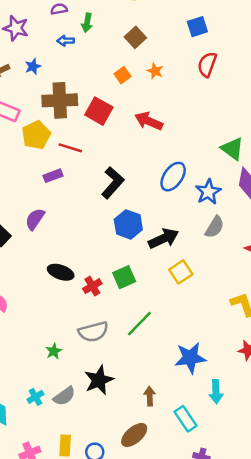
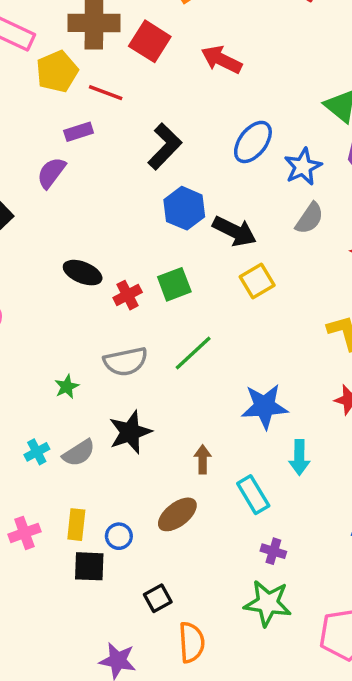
purple semicircle: (35, 219) -> (51, 173), moved
black arrow: (164, 238) -> (234, 231), turned 48

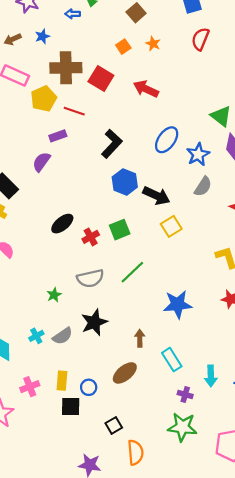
black ellipse: (83, 273) -> (62, 224), turned -60
cyan arrow: (299, 458) -> (211, 376), moved

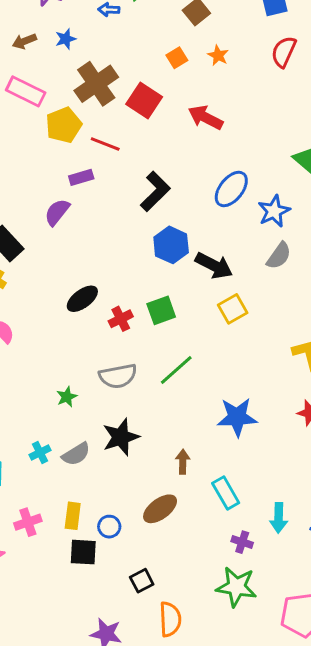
brown cross: (66, 68) -> (96, 84), turned -36

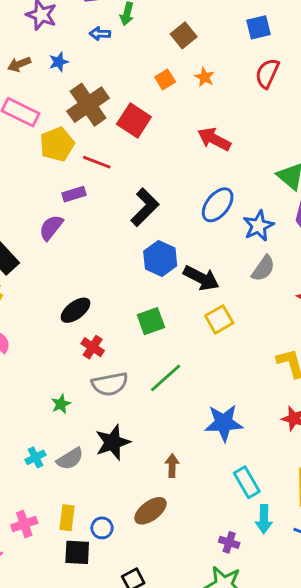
red arrow: (206, 117) -> (214, 139), moved
red cross: (121, 319) -> (93, 347), moved, turned -30
cyan rectangle: (226, 493) -> (247, 482), moved

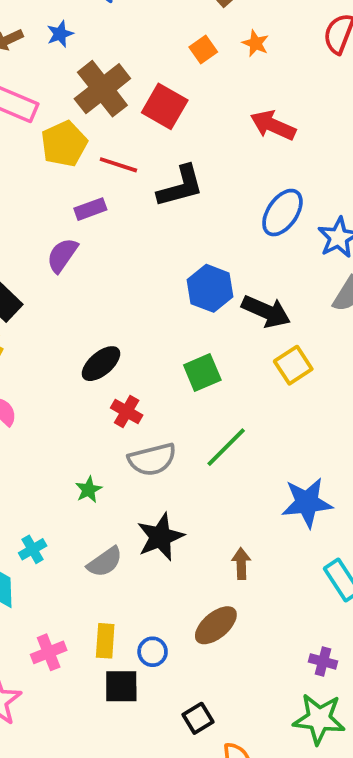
black L-shape: (145, 207) -> (180, 186), moved, turned 33
cyan cross: (35, 457) -> (33, 549), moved

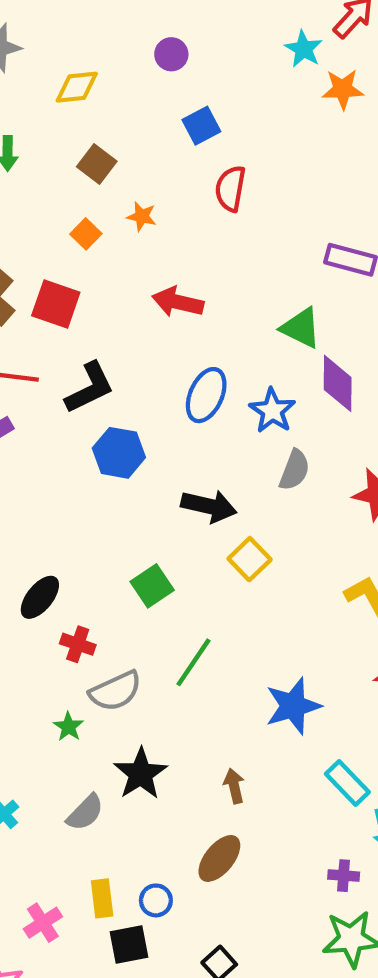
blue hexagon: (210, 288) -> (119, 453), moved
green star: (89, 490) -> (68, 727), moved

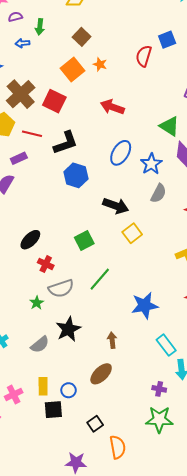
blue square: (201, 126) -> (167, 40), moved
orange square: (86, 234) -> (73, 69), size x1.6

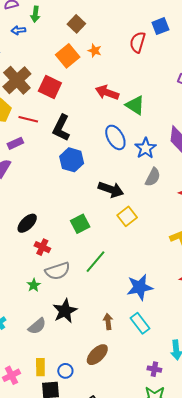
green triangle: (169, 126) -> (135, 105), moved
black L-shape: (66, 143) -> (61, 128), turned 136
blue ellipse: (121, 153) -> (115, 137), turned -60
cyan rectangle: (166, 345) -> (140, 323), moved

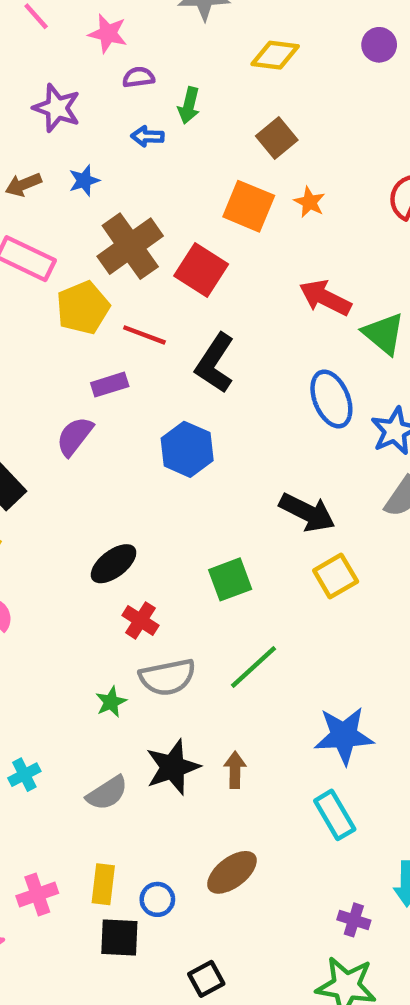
orange square: (68, 56) -> (249, 206), turned -35
blue hexagon: (72, 160) -> (187, 449), moved
brown arrow: (108, 322) -> (235, 770), moved

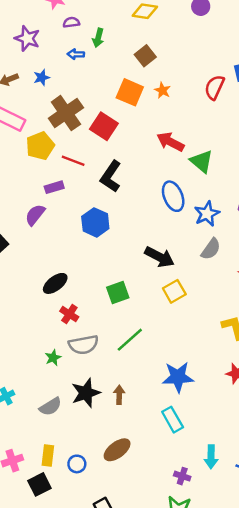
black square: (119, 938) -> (39, 484), moved, turned -30

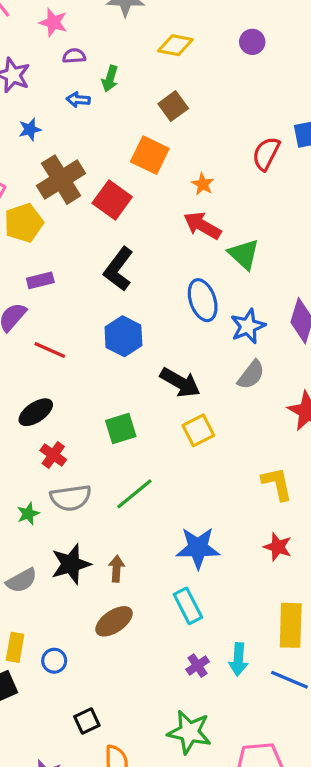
orange star: (162, 90) -> (203, 184), moved
red line: (73, 161) -> (50, 350), moved
blue hexagon: (95, 222) -> (123, 336), moved
brown ellipse: (117, 450) -> (114, 621), moved
purple cross: (182, 476) -> (198, 666), moved, turned 35

